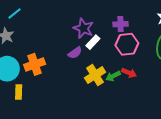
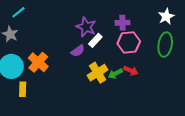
orange cross: (35, 64) -> (38, 62), turned -30

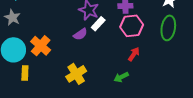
red arrow: (131, 71) -> (134, 54), turned -80
yellow cross: (98, 73) -> (76, 74), moved
green arrow: (115, 74) -> (121, 77), moved

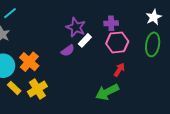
yellow rectangle: (25, 73) -> (14, 88), turned -48
yellow cross: (76, 74) -> (37, 89), moved
green arrow: (121, 77) -> (107, 92), size x1.6

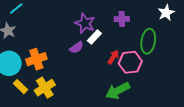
pink hexagon: (117, 42) -> (130, 62), moved
green ellipse: (153, 44) -> (148, 41), moved
orange cross: (29, 62) -> (36, 59), turned 30
red arrow: (119, 70) -> (113, 57), moved

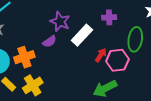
purple star: (85, 23) -> (60, 22), moved
white rectangle: (94, 37) -> (82, 35), size x1.5
purple semicircle: (76, 48) -> (49, 41), moved

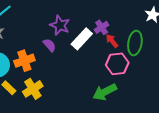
purple cross: (109, 17) -> (102, 27), moved, turned -32
purple semicircle: (49, 41) -> (49, 45), turned -96
red arrow: (101, 55) -> (112, 41), moved, turned -72

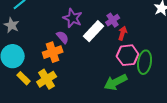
red arrow: (112, 41) -> (123, 33), turned 56
green ellipse: (135, 43) -> (145, 62), moved
orange cross: (24, 61) -> (53, 52), moved

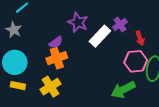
red arrow: (123, 33) -> (140, 38), moved, turned 144
purple semicircle: (63, 37) -> (56, 42), moved, turned 96
yellow rectangle: (24, 78) -> (18, 86), moved, turned -32

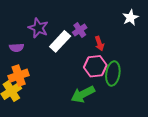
purple semicircle: (56, 42) -> (17, 48), turned 32
orange cross: (57, 58) -> (19, 76), moved

